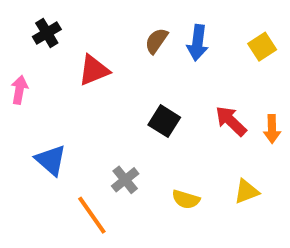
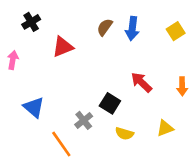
black square: (164, 121) -> (110, 103), moved
red arrow: (231, 121) -> (141, 82), moved

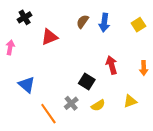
red arrow: (141, 82) -> (112, 65), turned 30
gray cross: (84, 120) -> (71, 103), moved
yellow semicircle: (124, 134) -> (98, 105), turned -48

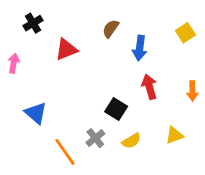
blue arrow: (104, 23) -> (140, 48), moved

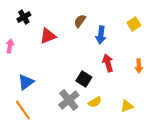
blue triangle: (36, 113) -> (26, 82), turned 42
yellow triangle: (174, 135) -> (127, 106), moved
gray cross: (95, 138) -> (69, 100), size x1.5
orange line: (65, 152) -> (23, 110), moved

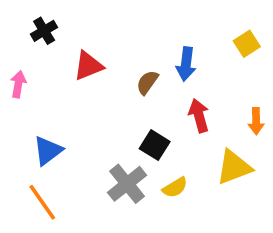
brown semicircle: (80, 21) -> (147, 82), moved
yellow triangle: (127, 106) -> (234, 167), moved, size x1.5

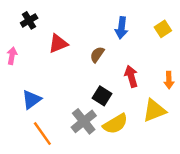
blue arrow: (186, 64) -> (121, 28), moved
yellow semicircle: (175, 187) -> (115, 124), size x1.5
orange line: (42, 202) -> (42, 134), moved

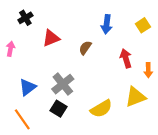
red arrow: (131, 76) -> (126, 58), moved
black square: (102, 96) -> (59, 109), moved
gray cross: (84, 121) -> (63, 84), moved
orange line: (42, 134) -> (22, 119), moved

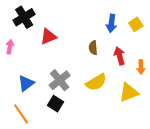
black cross: (25, 18) -> (24, 17), size x1.5
blue arrow: (107, 24) -> (111, 23), moved
brown semicircle: (85, 48) -> (93, 48), moved, turned -40
yellow semicircle: (101, 109) -> (96, 82), moved

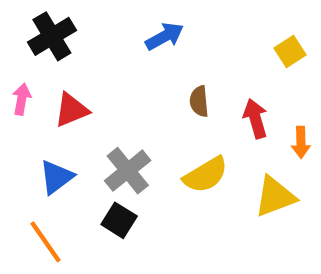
blue arrow: (111, 23) -> (165, 36), moved, turned -126
red triangle: (48, 37) -> (71, 110), moved

